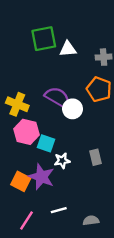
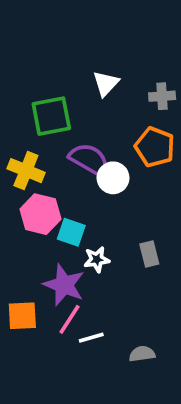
green square: (44, 39) -> (51, 116), moved
white triangle: (68, 49) -> (106, 83), turned -42
orange square: (21, 181) -> (22, 316), moved, turned -30
pink line: (26, 220) -> (69, 319), moved

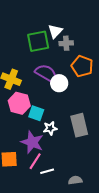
gray cross: (162, 96) -> (66, 43), moved
green square: (51, 116) -> (38, 41), moved
gray rectangle: (149, 254) -> (79, 125), size x1.6

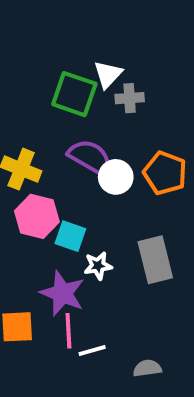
green square: (38, 41) -> (74, 94), turned 30
orange pentagon: (82, 66) -> (165, 173), moved
pink line: (35, 161) -> (68, 331), turned -36

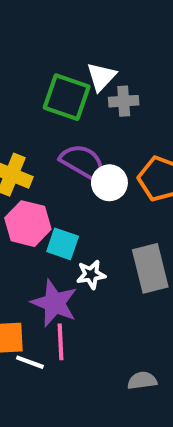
white line: (92, 350) -> (30, 362), moved, turned 36

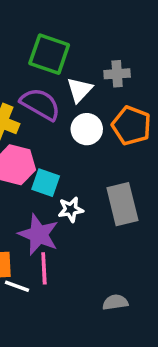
white triangle: (101, 77) -> (80, 90), moved
gray cross: (124, 101) -> (117, 74), moved
purple semicircle: (83, 162) -> (40, 104), moved

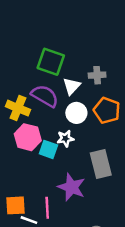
white star: (71, 209) -> (65, 138), moved
purple star: (39, 234) -> (72, 187), moved

